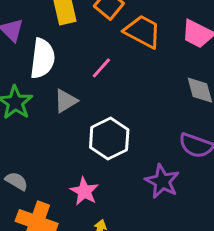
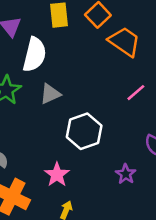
pink line: (101, 68) -> (136, 93), moved
purple star: (162, 181) -> (126, 174), size x0.7

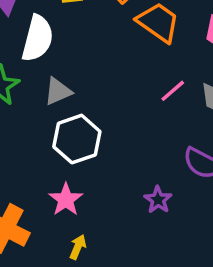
white hexagon: (84, 131) -> (77, 139), moved

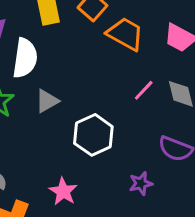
white hexagon: (77, 139) -> (93, 135), moved
purple star: (158, 200) -> (141, 183), turned 30

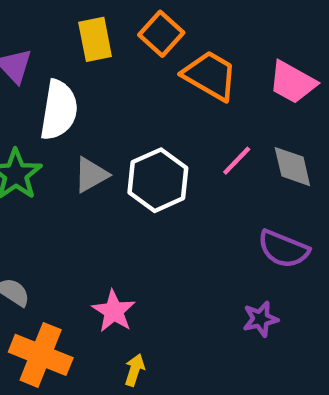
white hexagon: (93, 135) -> (158, 180), moved
purple star: (141, 183) -> (260, 319), moved

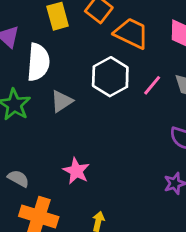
white hexagon: (158, 180) -> (110, 77), moved
pink star: (114, 311) -> (76, 171), moved

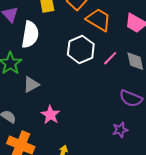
gray triangle: (62, 101) -> (31, 85), moved

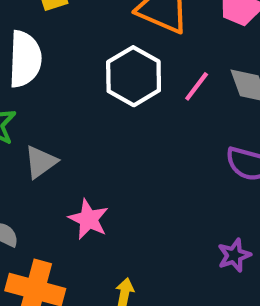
purple star: (120, 130) -> (234, 255), moved

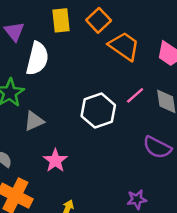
white hexagon: (134, 76) -> (98, 111), moved

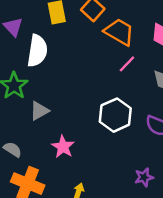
pink line: (135, 95) -> (127, 64), moved
white hexagon: (98, 111) -> (115, 115), moved

